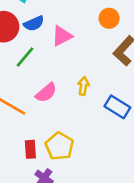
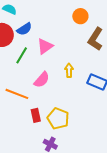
pink triangle: (62, 36) -> (45, 46), moved
red rectangle: (30, 149) -> (36, 115), moved

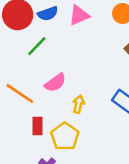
pink triangle: (45, 46) -> (79, 15), moved
yellow arrow: (69, 70) -> (78, 104), moved

